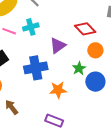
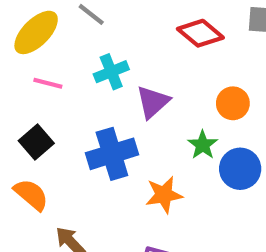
cyan cross: (31, 27) -> (111, 72), moved
red diamond: (85, 29) -> (200, 33), moved

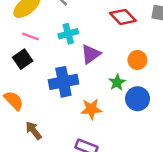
black square: (36, 142) -> (23, 59), moved

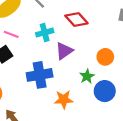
red diamond: (123, 17) -> (76, 19), moved

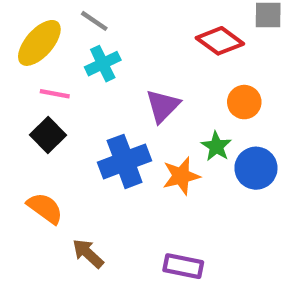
red diamond: (76, 19) -> (220, 41), moved
cyan cross: (45, 33) -> (103, 64), moved
orange star: (64, 99) -> (181, 176), moved

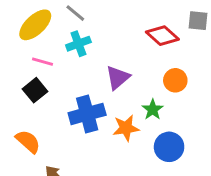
blue circle: (256, 168) -> (169, 147), moved

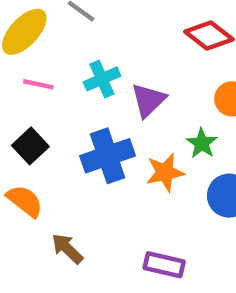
cyan cross: (78, 44) -> (102, 79), moved
black square: (35, 90) -> (30, 146), moved

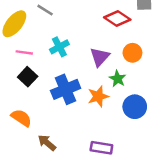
purple triangle: (148, 100) -> (100, 57), moved
black square: (30, 146) -> (28, 77), moved

